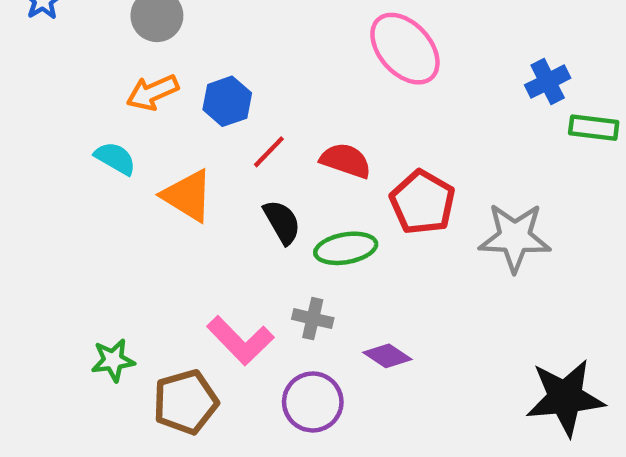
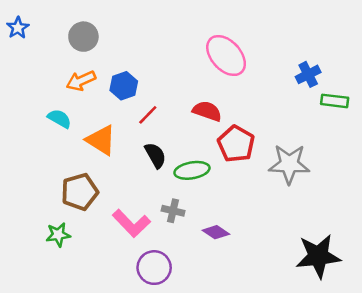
red semicircle: (346, 161) -> (207, 111), moved
brown pentagon: (185, 402) -> (80, 192), moved
purple circle: (313, 402) -> (154, 268), moved

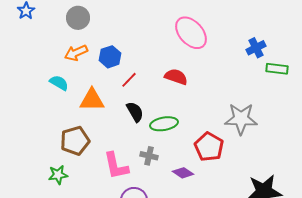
orange triangle: (101, 140) -> (92, 100), turned -32
red pentagon: (236, 144) -> (209, 147), moved
pink L-shape: (131, 223) -> (116, 166), turned 32

